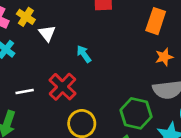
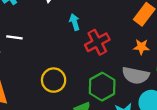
red cross: (62, 87) -> (97, 42), moved

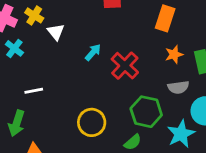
cyan arrow: (75, 22) -> (93, 52), turned 77
gray semicircle: (136, 75) -> (178, 87), size x0.7

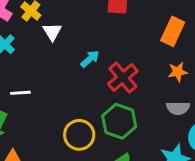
green hexagon: (146, 112) -> (119, 121), moved

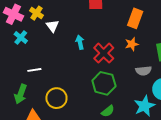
cyan arrow: (90, 59) -> (80, 42), turned -56
orange star: (178, 72) -> (132, 44), moved
yellow circle: (79, 135) -> (56, 98), moved

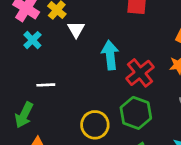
cyan arrow: (80, 42) -> (110, 55), size x1.5
yellow circle: (56, 98) -> (95, 125), moved

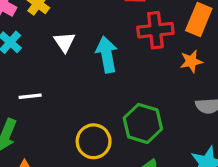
white triangle: (76, 29) -> (64, 42), moved
red cross: (140, 73) -> (155, 30), moved, turned 36

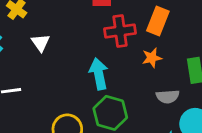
cyan arrow: (107, 55) -> (99, 74), moved

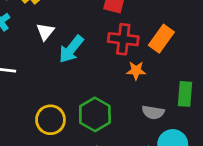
orange star: (152, 58) -> (136, 71), moved
cyan arrow: (99, 74) -> (71, 49), moved, turned -144

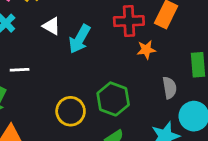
white triangle: (45, 32) -> (52, 26), turned -30
gray semicircle: (153, 112) -> (170, 88), turned -100

